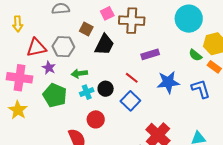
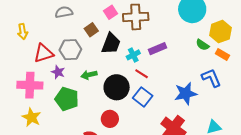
brown square: (86, 29) -> (91, 30), turned 32
blue star: (168, 82) -> (186, 93), moved
black circle: (106, 89) -> (117, 87), size x1.6
cyan cross: (87, 92) -> (133, 55), moved

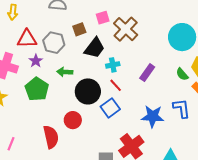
brown cross: (136, 17) -> (126, 29), turned 30
purple rectangle: (157, 49) -> (147, 73), moved, turned -48

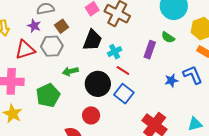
brown square: (79, 29) -> (62, 26), moved
purple star: (36, 61) -> (34, 26), moved
green semicircle: (182, 74) -> (168, 37), moved
green pentagon: (37, 89) -> (48, 95), turned 30
blue star: (153, 116) -> (171, 80), moved, size x0.6

